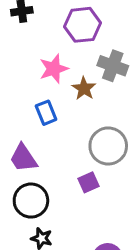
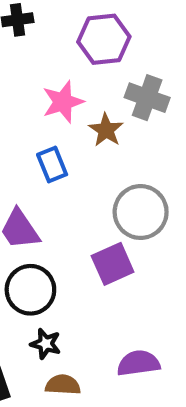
purple square: (89, 182) -> (113, 264), size x1.4

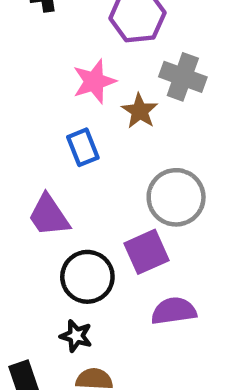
black circle: (30, 290) -> (87, 277), moved
purple semicircle: (138, 363) -> (174, 311), moved

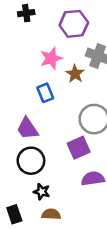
black circle: (87, 277) -> (31, 161), moved

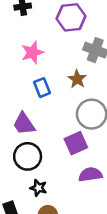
pink star: (51, 58) -> (32, 52), moved
brown star: (75, 74) -> (77, 79), moved

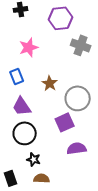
brown star: (77, 79) -> (50, 83), moved
blue rectangle: (42, 88) -> (17, 76), moved

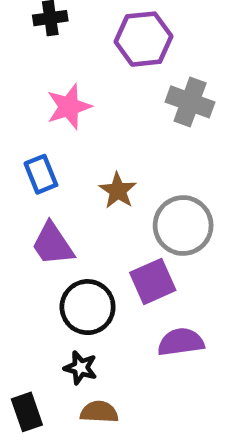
black circle: (25, 133) -> (88, 307), moved

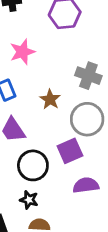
gray cross: (190, 102) -> (88, 76), moved

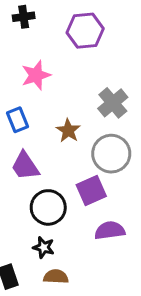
gray cross: (88, 76) -> (113, 103), turned 30

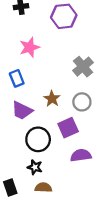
brown star: (68, 131) -> (52, 99), moved
gray circle: (111, 154) -> (82, 102), size x0.7
purple trapezoid: (25, 166) -> (22, 110), turned -30

